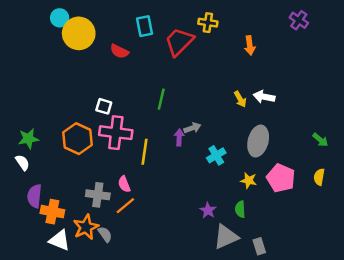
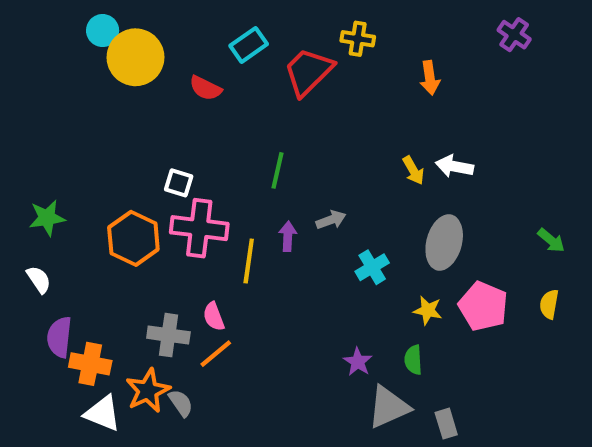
cyan rectangle: (144, 26) -> (249, 45), turned 66
purple arrow: (179, 137) -> (288, 236), moved
green star: (28, 139) -> (47, 218), moved

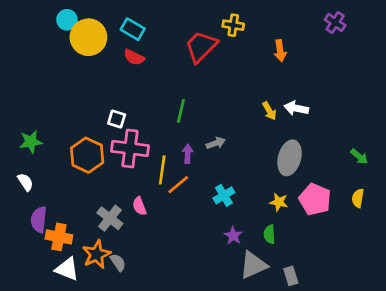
cyan rectangle: (249, 45) -> (133, 29), moved, turned 65
cyan cross: (372, 267) -> (224, 195), moved
gray cross: (168, 335) -> (110, 218), turned 30
orange line: (216, 354) -> (178, 185), moved

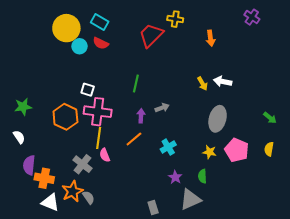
cyan circle: (67, 20) -> (79, 46), moved
yellow line: (162, 170) -> (99, 138), moved
gray rectangle: (291, 276) -> (153, 207), moved

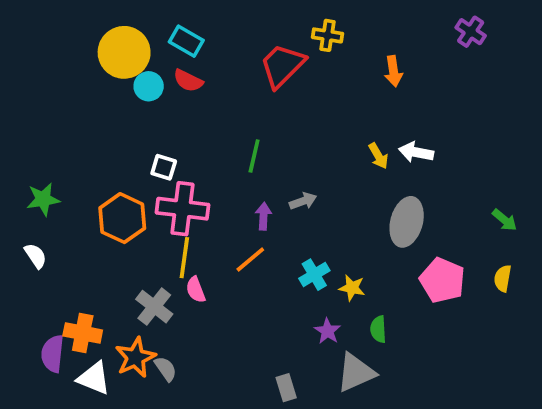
yellow star: (209, 152) -> (352, 288), moved
purple semicircle: (29, 165) -> (53, 354), moved

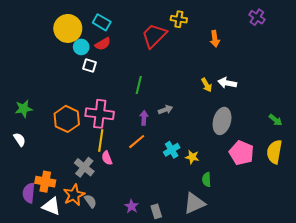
red semicircle: (188, 81) -> (103, 44), turned -56
white square: (164, 167) -> (89, 65), moved
yellow semicircle: (503, 278) -> (274, 152), size x1.6
purple star: (327, 331) -> (132, 206), moved

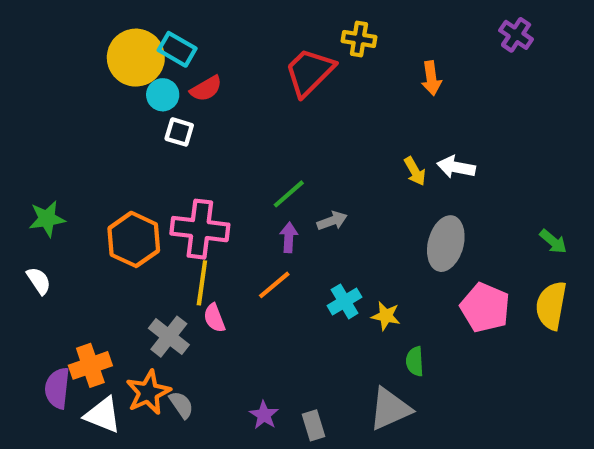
cyan rectangle: (102, 22) -> (177, 49), moved
green line: (139, 85) -> (289, 194), moved, turned 36
orange cross: (45, 182) -> (90, 365), turned -30

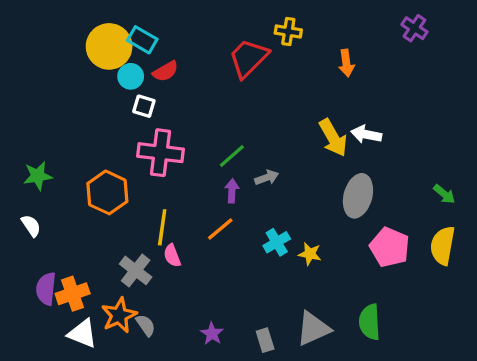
yellow arrow: (415, 171) -> (333, 138), size x1.6
pink cross: (200, 229) -> (160, 153), moved
green semicircle: (415, 361) -> (370, 322), moved, size x1.5
purple semicircle: (57, 388) -> (46, 289), moved
gray rectangle: (314, 425) -> (265, 340), moved

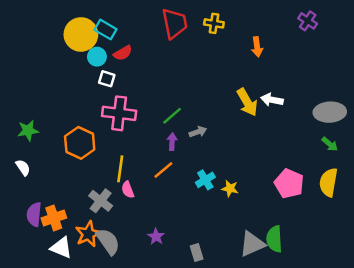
red trapezoid: (248, 58) -> (175, 23), moved, turned 124
gray ellipse: (358, 196) -> (330, 112), moved, turned 72
gray semicircle: (146, 325) -> (108, 241), size x1.6
gray triangle: (313, 329) -> (252, 244), moved
purple star: (212, 334) -> (156, 237), moved

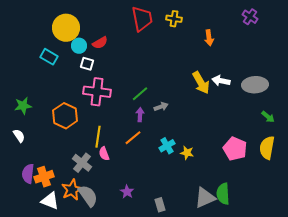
cyan rectangle: (106, 30) -> (49, 57), moved
gray ellipse: (330, 112) -> (255, 85), moved

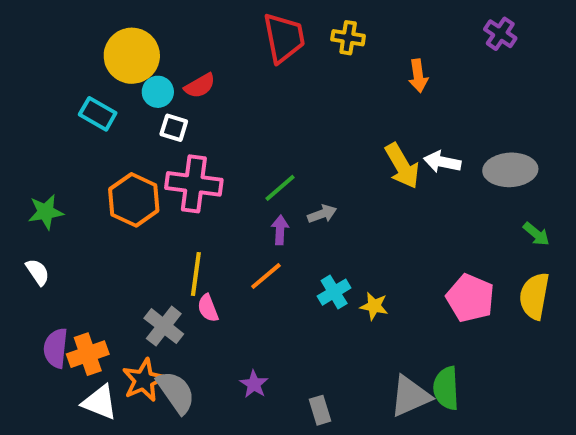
orange hexagon: (65, 116) -> (134, 200), moved

